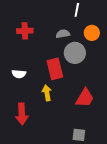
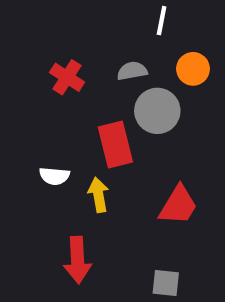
red cross: (25, 31) -> (67, 77), moved, turned 35
white semicircle: (19, 74) -> (54, 176), moved
red arrow: (22, 114) -> (78, 260), moved

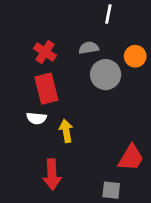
orange circle: (193, 69) -> (135, 56), moved
red rectangle: (115, 144) -> (46, 89), moved
red trapezoid: (178, 205) -> (131, 158), moved

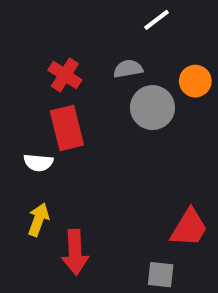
white line: (108, 14) -> (157, 20), turned 42
white semicircle: (37, 118) -> (38, 163), moved
yellow arrow: (66, 131) -> (38, 220), moved, turned 30

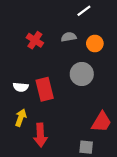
orange circle: (195, 81) -> (95, 43), moved
gray circle: (152, 108) -> (82, 74), moved
red rectangle: (67, 128) -> (45, 89), moved

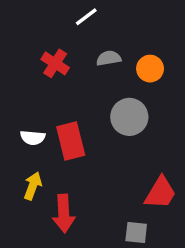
white line: (84, 11) -> (86, 17), moved

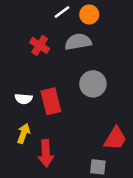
gray semicircle: (109, 58) -> (78, 42), size x1.5
orange circle: (150, 69) -> (89, 14), moved

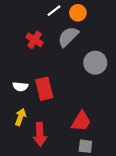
gray semicircle: (78, 42) -> (68, 37), turned -35
gray circle: (93, 84) -> (95, 63), moved
red trapezoid: (115, 138) -> (81, 121), moved

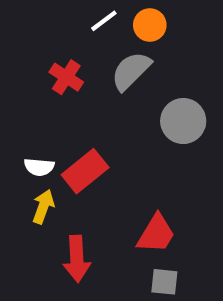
red rectangle: (44, 89) -> (85, 171), turned 65
yellow arrow: (20, 117) -> (43, 207), moved

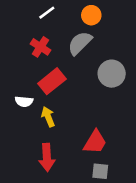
white line: (104, 21) -> (47, 13), moved
red rectangle: (85, 171) -> (52, 81), moved
yellow arrow: (43, 207) -> (48, 117), moved, turned -42

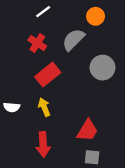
orange circle: (91, 15) -> (96, 16), moved
white semicircle: (24, 102) -> (12, 107), moved

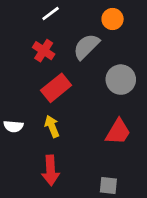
red trapezoid: (87, 130) -> (118, 132), moved

